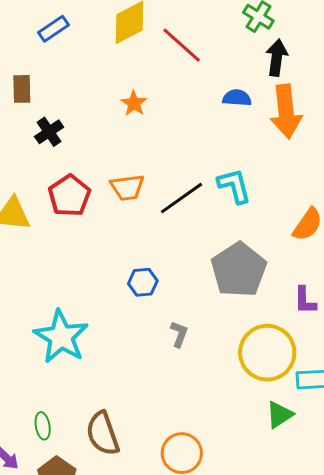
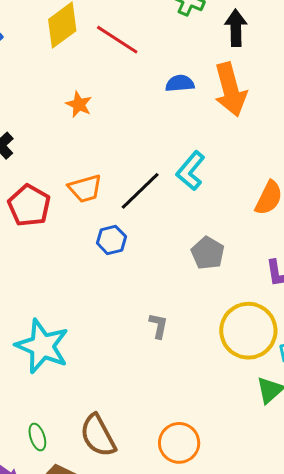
black arrow: (277, 58) -> (236, 28), moved
cyan L-shape: (234, 186) -> (191, 171), turned -117
gray pentagon: (239, 270) -> (208, 253), size x0.6
blue hexagon: (143, 282) -> (111, 240), moved

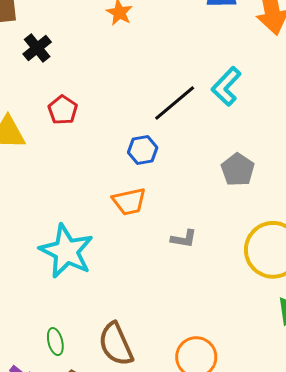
orange trapezoid: (85, 188) -> (129, 201), moved
red pentagon: (29, 205) -> (63, 110), size x0.7
gray L-shape: (158, 326) -> (184, 239), turned 84

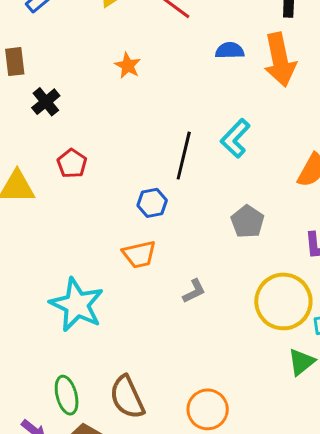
black line: (175, 103) -> (184, 156), turned -36
gray L-shape: (184, 239) -> (194, 291), turned -36
green ellipse: (55, 342) -> (67, 395), size x1.4

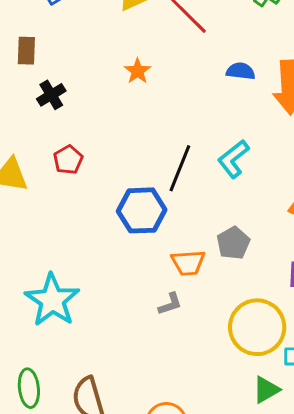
blue hexagon: (152, 203) -> (142, 210), size x1.6
orange trapezoid: (139, 254) -> (188, 263), moved

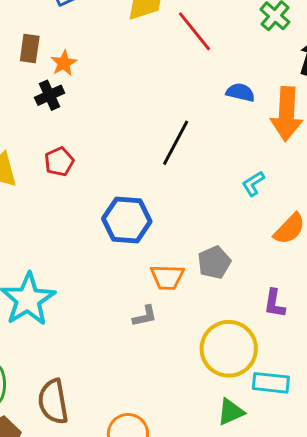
orange star: (138, 71) -> (64, 63), moved
cyan L-shape: (233, 159) -> (253, 184), moved, size x0.7
black line: (180, 168) -> (176, 143), moved

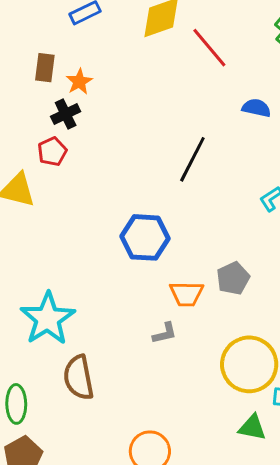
red pentagon: (59, 162) -> (52, 152), moved
brown semicircle: (53, 402) -> (79, 377), moved
green triangle: (231, 412) -> (252, 427), turned 36

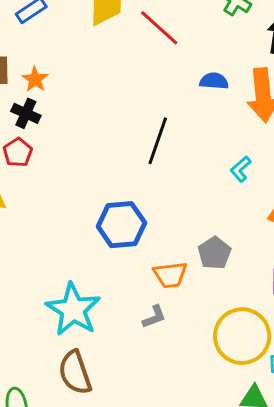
black cross: (66, 114) -> (26, 113), turned -32
cyan star: (48, 319) -> (73, 310), moved

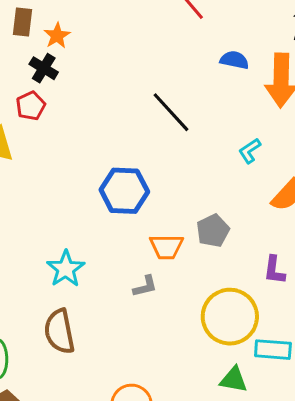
black line: (158, 141) -> (171, 112), turned -69
cyan star: (73, 310) -> (66, 269), size x0.7

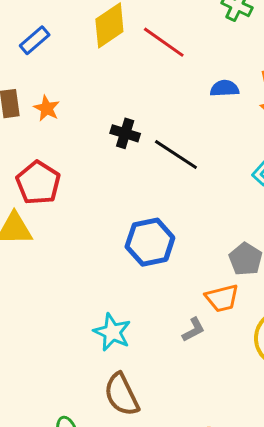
black cross: (44, 68) -> (125, 133), moved
red pentagon: (31, 106) -> (38, 183), size x1.5
orange trapezoid: (166, 247) -> (222, 298), moved

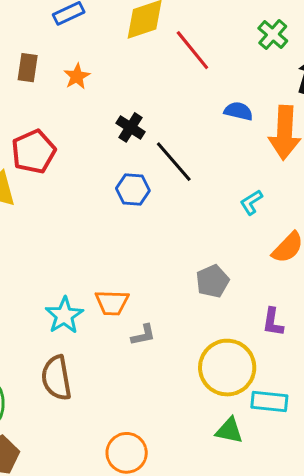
orange star: (47, 108) -> (77, 76), moved
blue hexagon: (150, 242) -> (133, 190), moved, size x0.7
orange trapezoid: (222, 298) -> (112, 303), moved

